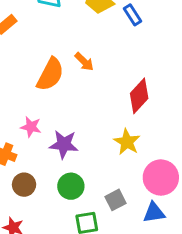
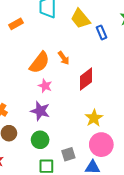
red diamond: (139, 96) -> (86, 79), moved
pink star: (31, 127) -> (45, 86), moved
yellow star: (127, 142) -> (94, 118), moved

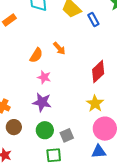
orange semicircle: (39, 63) -> (36, 55), size x0.7
red diamond: (86, 79) -> (98, 72), moved
gray square: (68, 154) -> (67, 135), moved

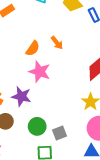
pink star: (44, 77) -> (40, 72), size x1.5
purple star: (42, 102) -> (21, 96), moved

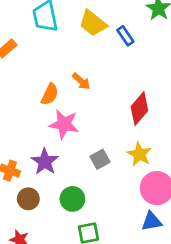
purple star: (21, 96) -> (45, 162), turned 30
gray square: (60, 133) -> (100, 159), moved

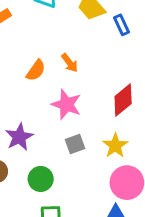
pink star: (64, 124) -> (66, 104), moved

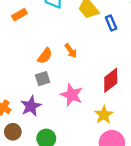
pink star: (66, 104) -> (72, 95), moved
gray square: (75, 144) -> (43, 79), moved

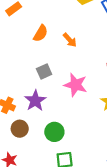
orange semicircle: (45, 56) -> (41, 33), moved

